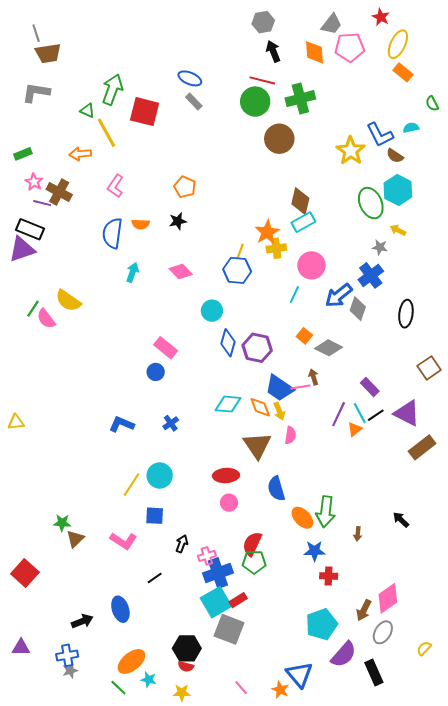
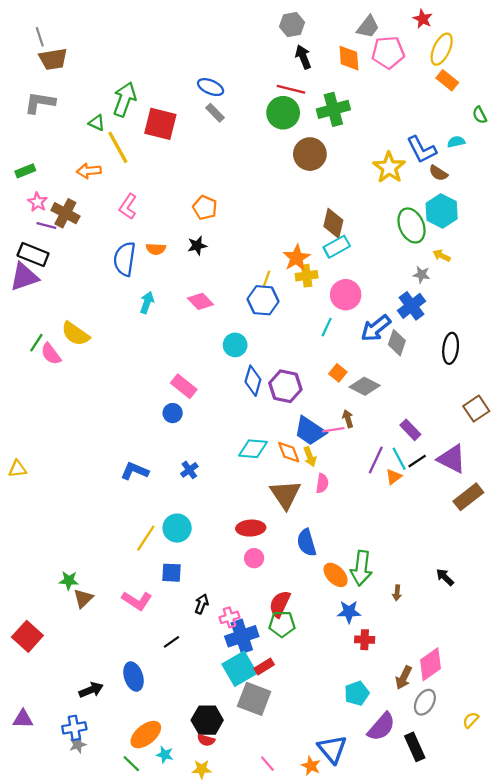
cyan pentagon: (322, 624) -> (357, 693), size x0.7

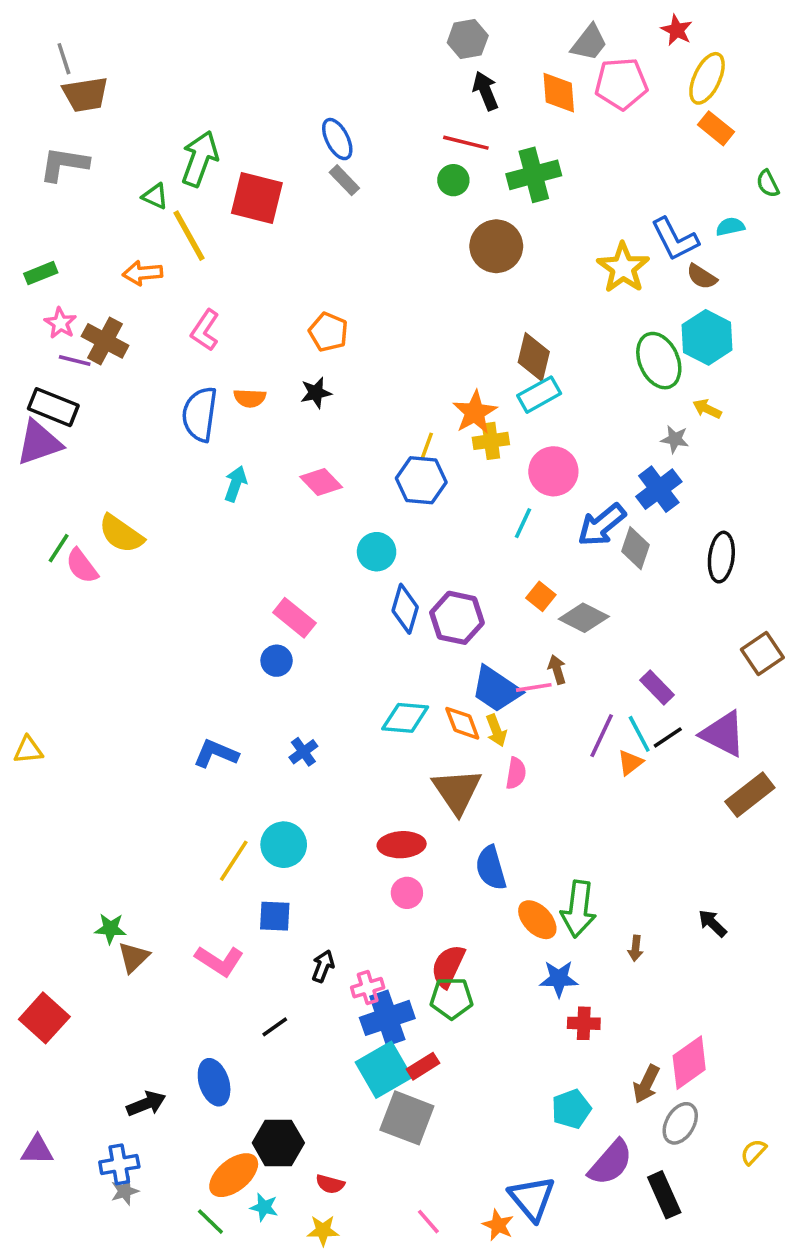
blue ellipse: (211, 87) -> (337, 139), turned 40
green circle: (283, 113) -> (453, 180), size x0.6
black hexagon: (207, 720) -> (278, 1143), moved

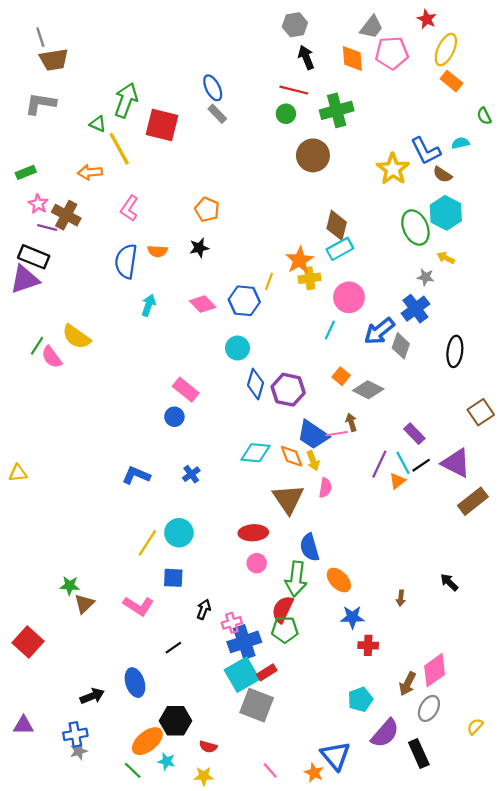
blue hexagon: (421, 480) -> (244, 301), moved
green arrow: (578, 909) -> (296, 579), moved

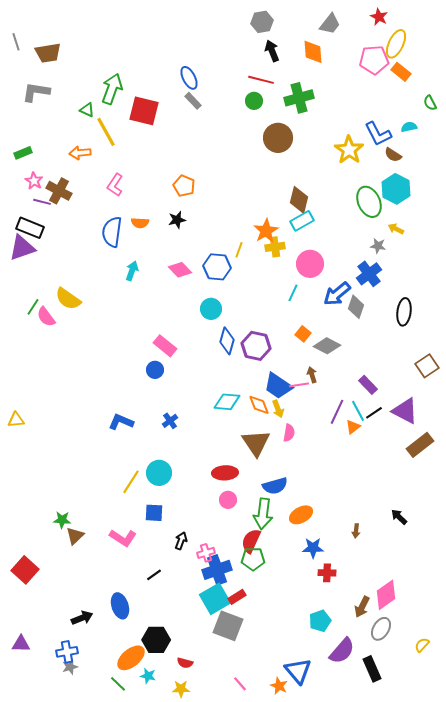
gray line: (40, 37) -> (16, 42), moved
pink pentagon: (392, 53) -> (374, 60), moved
blue semicircle: (310, 547) -> (275, 486), turned -90
orange ellipse: (339, 580) -> (301, 515), turned -75

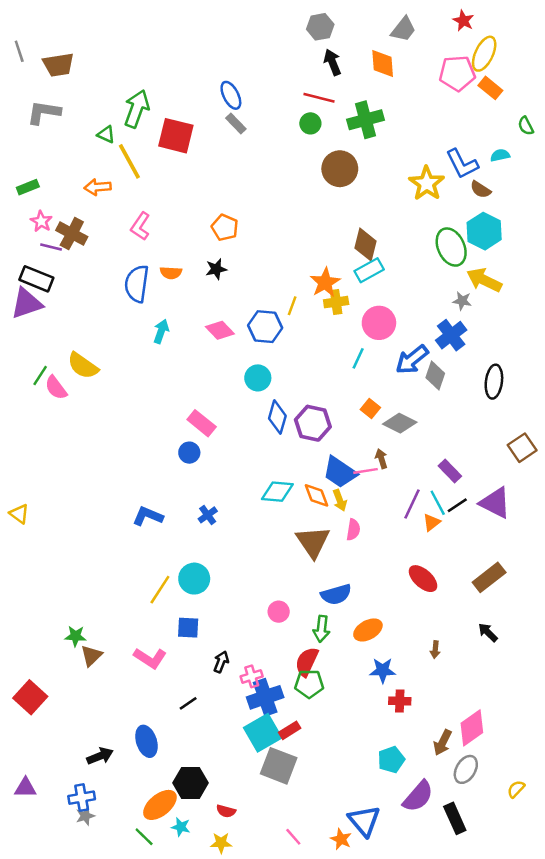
yellow arrow: (396, 229) -> (484, 280), size x1.8
yellow triangle: (16, 420) -> (19, 514), turned 42
brown rectangle: (420, 445) -> (489, 577), moved
red ellipse: (225, 473) -> (423, 579), moved, turned 45
green arrow: (263, 514) -> (321, 629), size x0.7

